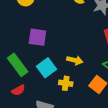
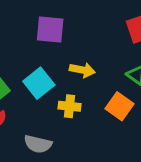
purple square: (37, 37) -> (50, 29), moved

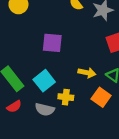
yellow arrow: (82, 70) -> (87, 73), moved
gray semicircle: (38, 144) -> (45, 109), moved

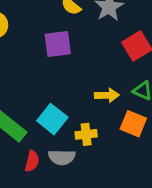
purple square: (52, 43) -> (58, 44), moved
red semicircle: (14, 106) -> (32, 161), moved, turned -32

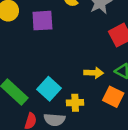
purple square: (58, 44) -> (42, 21), moved

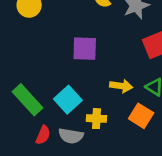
purple square: (42, 21) -> (85, 49), moved

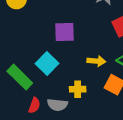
cyan square: (68, 100) -> (47, 64), moved

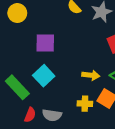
purple square: (65, 32) -> (45, 43), moved
yellow cross: (78, 89) -> (85, 104), moved

